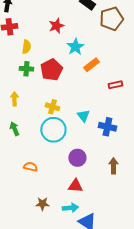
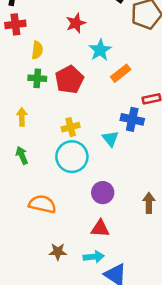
yellow cross: (52, 107) -> (71, 127), turned -32
blue cross: (107, 127) -> (132, 119), moved
orange semicircle: (30, 167) -> (42, 204), size x1.5

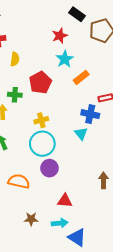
red star: (76, 23) -> (60, 36), moved
green cross: (37, 78) -> (15, 95), moved
cyan triangle: (110, 139) -> (81, 133), moved
purple circle: (103, 193) -> (49, 168), moved

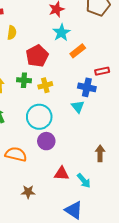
green cross: (15, 95) -> (24, 80), moved
yellow cross: (41, 120) -> (45, 85), moved
cyan arrow: (60, 223) -> (84, 181), moved, turned 56

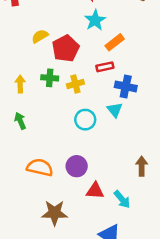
yellow semicircle: (12, 33) -> (40, 36), moved, turned -128
red rectangle: (102, 71) -> (105, 67), moved
cyan circle: (39, 117) -> (85, 120), moved, size x0.7
purple circle: (46, 141) -> (77, 166), moved
brown star: (28, 192) -> (55, 213), size x1.5

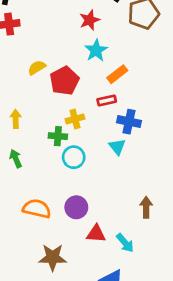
green cross: (50, 78) -> (58, 136), moved
cyan circle: (85, 120) -> (74, 157), moved

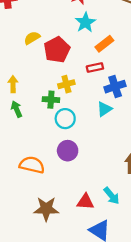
blue cross: (129, 122) -> (115, 87), turned -30
cyan triangle: (117, 147) -> (104, 109), turned 35
green arrow: (16, 159) -> (17, 109), moved
purple circle: (76, 207) -> (68, 151), moved
red triangle: (96, 234) -> (85, 202), moved

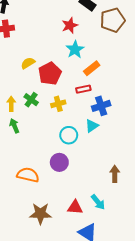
green cross: (51, 100) -> (31, 100), moved, turned 32
cyan circle: (65, 119) -> (69, 135), moved

